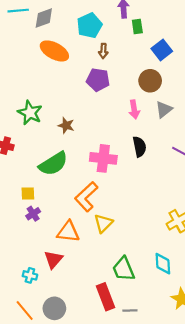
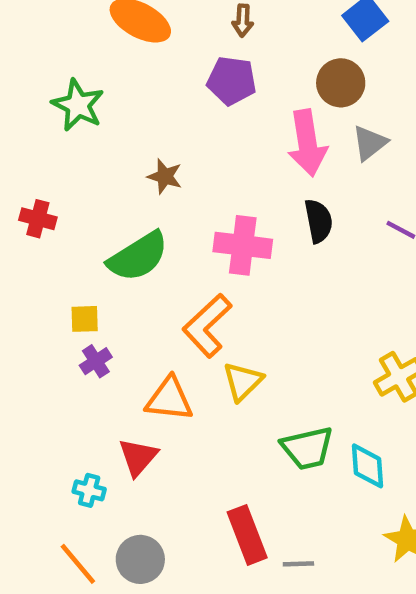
pink arrow: (134, 109) -> (307, 143), size x1.6
green star: (30, 113) -> (78, 105), moved
green trapezoid: (124, 269) -> (307, 448), moved, turned -80

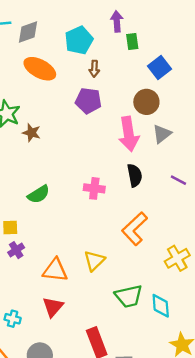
brown star: (165, 176) -> (32, 133), moved
pink cross: (243, 245) -> (94, 188), size x0.7
green semicircle: (138, 257) -> (39, 194), size x0.7
orange L-shape: (207, 326) -> (135, 229), moved
red triangle: (138, 457) -> (53, 307), moved

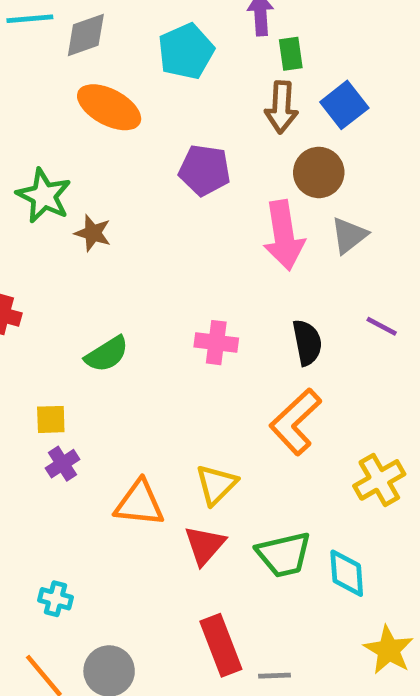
brown arrow: (94, 69) -> (281, 107), moved, size x1.5
black semicircle: (135, 175) -> (307, 343), moved
red triangle: (53, 307) -> (205, 545), moved

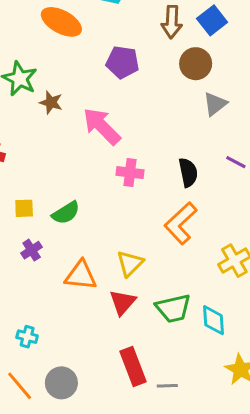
pink arrow: (284, 235) -> (102, 126), moved, turned 144
green semicircle: (107, 354) -> (66, 213), moved
yellow square: (51, 419) -> (24, 208), moved

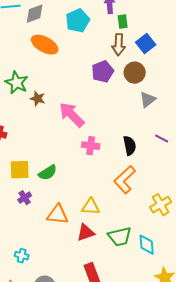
purple pentagon: (123, 62) -> (103, 72), moved, turned -30
yellow square: (24, 208) -> (20, 170), size x1.5
yellow triangle: (130, 264) -> (91, 207), turned 48
red triangle: (123, 302) -> (86, 233), turned 30

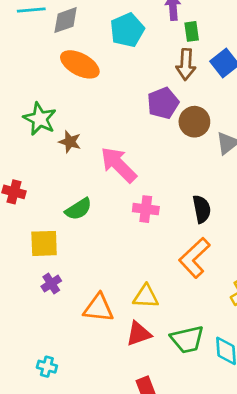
brown circle: (135, 73) -> (194, 122), moved
green semicircle: (48, 173) -> (78, 209), moved

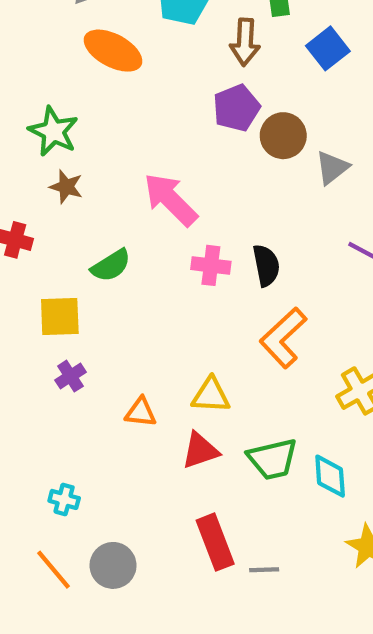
brown arrow: (186, 64) -> (245, 42), moved
brown star: (70, 142) -> (66, 187), moved
black semicircle: (202, 209) -> (266, 265), moved
orange triangle: (98, 308) -> (141, 412), size x0.7

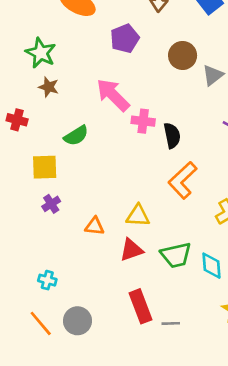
purple pentagon: (236, 108) -> (125, 38), moved
pink cross: (211, 265) -> (143, 121), moved

